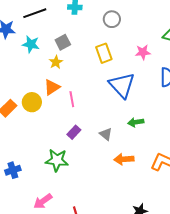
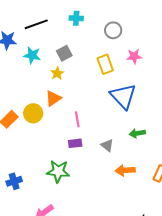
pink star: (143, 52) -> (134, 56), moved
pink line: (72, 99) -> (77, 119), moved
purple rectangle: (74, 132) -> (75, 143), turned 40

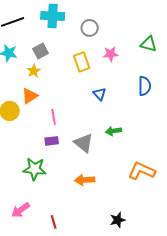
cyan cross: (76, 18) -> (53, 16), size x1.6
blue triangle: (123, 96) -> (100, 94), size x0.5
gray triangle: (107, 145) -> (84, 143), size x1.5
orange arrow: (125, 170) -> (85, 180), moved

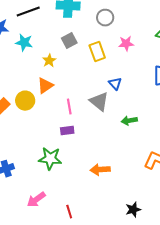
gray square: (41, 51) -> (69, 41), moved
gray triangle: (84, 143) -> (99, 102), moved

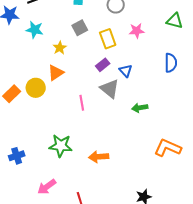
pink line: (69, 107) -> (82, 103), moved
purple rectangle: (67, 131) -> (103, 65), moved, turned -32
orange arrow: (100, 170) -> (99, 157), moved

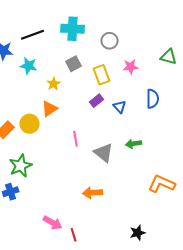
blue semicircle: (171, 63) -> (153, 99), moved
gray triangle: (110, 89) -> (104, 153), moved
green star: (61, 146) -> (21, 166), moved, turned -30
pink arrow: (47, 187) -> (53, 223), moved, turned -114

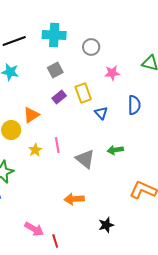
yellow rectangle: (102, 75) -> (83, 93), moved
yellow star: (54, 84) -> (35, 150), moved
purple rectangle: (97, 101) -> (59, 97), moved
black star: (138, 233) -> (106, 225), moved

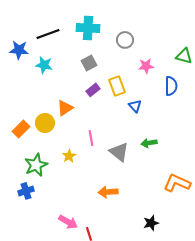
blue semicircle: (134, 105) -> (171, 86), moved
yellow star: (35, 150) -> (69, 156), moved
black star: (106, 225) -> (151, 223), moved

